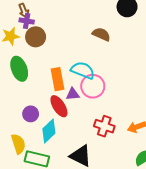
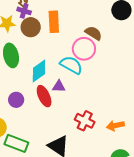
orange rectangle: (58, 79) -> (54, 22), moved
pink circle: (93, 86) -> (84, 49), moved
cyan diamond: (49, 131) -> (39, 71), moved

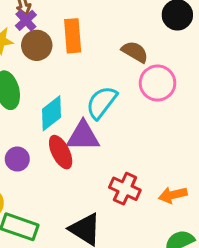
purple cross: (24, 11) -> (26, 20), turned 32
pink circle: (84, 49) -> (158, 83), moved
cyan semicircle: (71, 65) -> (102, 102), turned -80
purple triangle: (59, 86) -> (83, 136), size x1.6

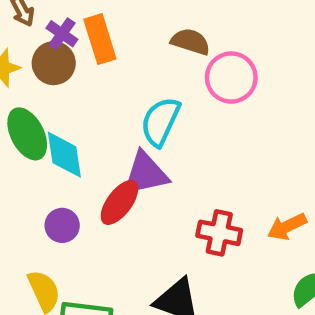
purple cross: (26, 20) -> (62, 34), moved
cyan diamond: (52, 113) -> (64, 155), moved, turned -48
red ellipse: (61, 152) -> (119, 202), turned 76

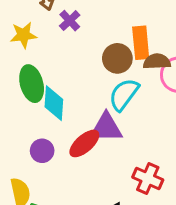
orange rectangle: (100, 39) -> (141, 43), moved
brown semicircle: (190, 42) -> (157, 61), moved, turned -32
brown circle: (54, 63) -> (117, 58), moved

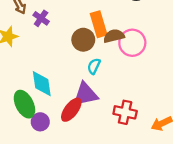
green ellipse: (32, 84) -> (24, 104), moved
cyan semicircle: (124, 94) -> (94, 66), size x0.6
red cross: (148, 179) -> (125, 112), moved

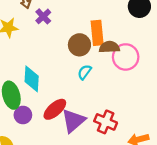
purple triangle: (85, 94) -> (73, 121), moved, turned -40

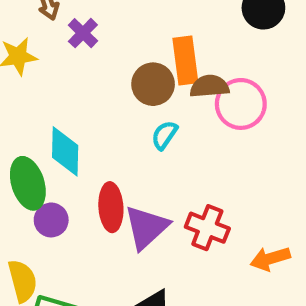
red ellipse: (55, 109) -> (111, 207), turned -50

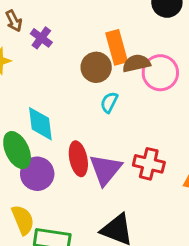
purple circle: (51, 220) -> (37, 174), size x1.4

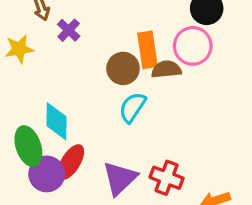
pink circle: (160, 73) -> (193, 46), moved
cyan semicircle: (109, 102) -> (132, 107), size x1.4
red ellipse: (78, 159) -> (71, 162), moved, turned 36

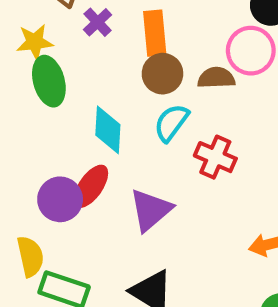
orange rectangle: (147, 50) -> (155, 33), moved
cyan diamond: (57, 121) -> (108, 130), moved
green ellipse: (28, 146) -> (49, 81), moved
red cross: (167, 178) -> (215, 157), moved

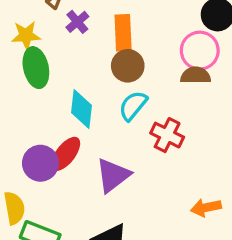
brown semicircle: (216, 78) -> (196, 75), moved

